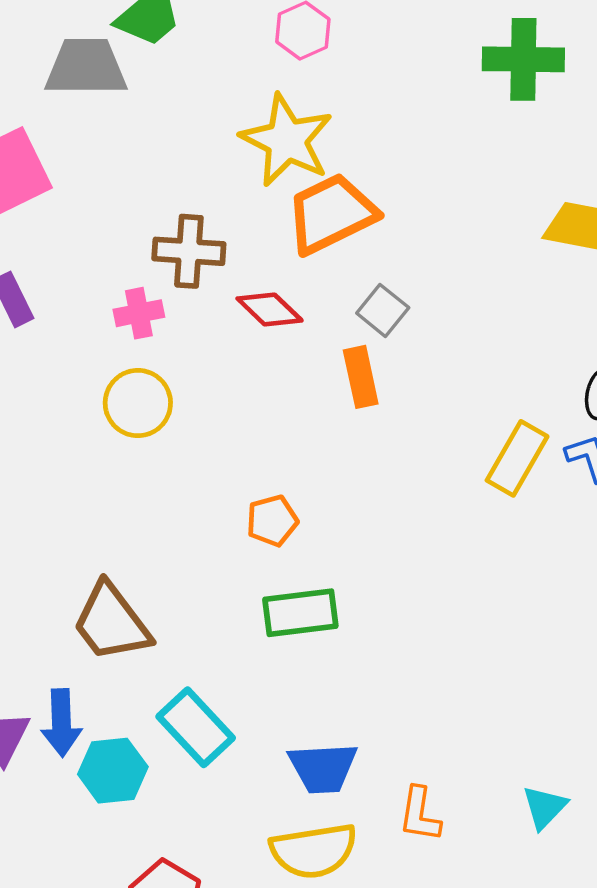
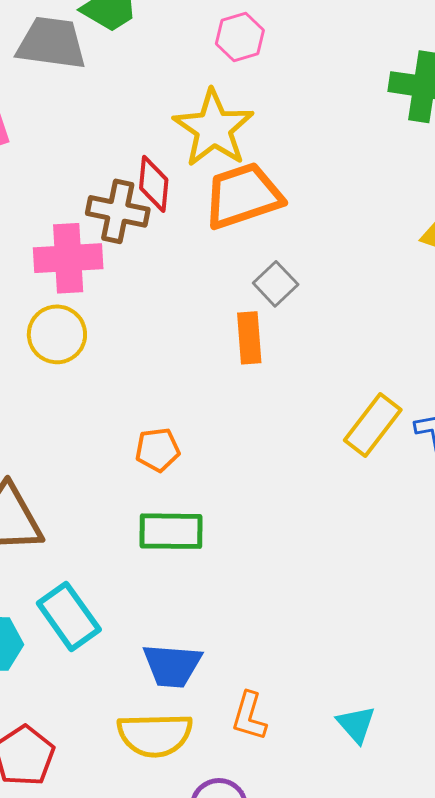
red diamond: (270, 309) -> (154, 184), moved, turned 44
pink cross: (139, 313) -> (68, 258), size x1.6
cyan triangle: (545, 807) -> (356, 724), turned -33

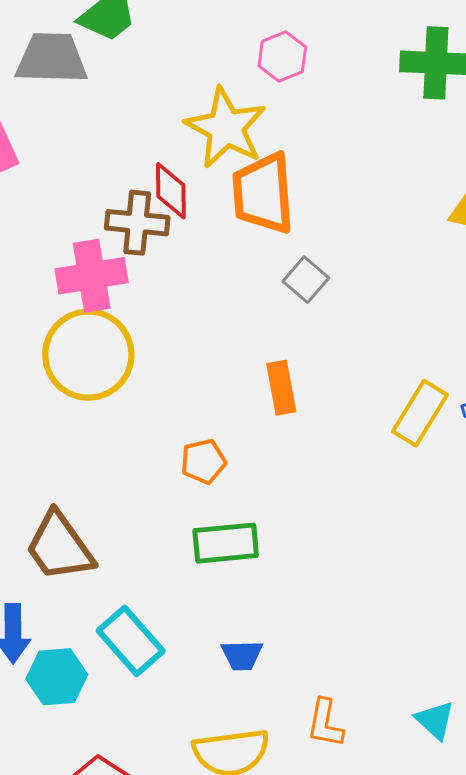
pink hexagon: (240, 37) -> (282, 57), moved
orange trapezoid: (243, 196) -> (263, 193), turned -70
yellow circle: (57, 334) -> (88, 355), size x1.5
orange rectangle: (249, 338) -> (281, 388), moved
blue trapezoid: (172, 666) -> (242, 655), moved, size x0.7

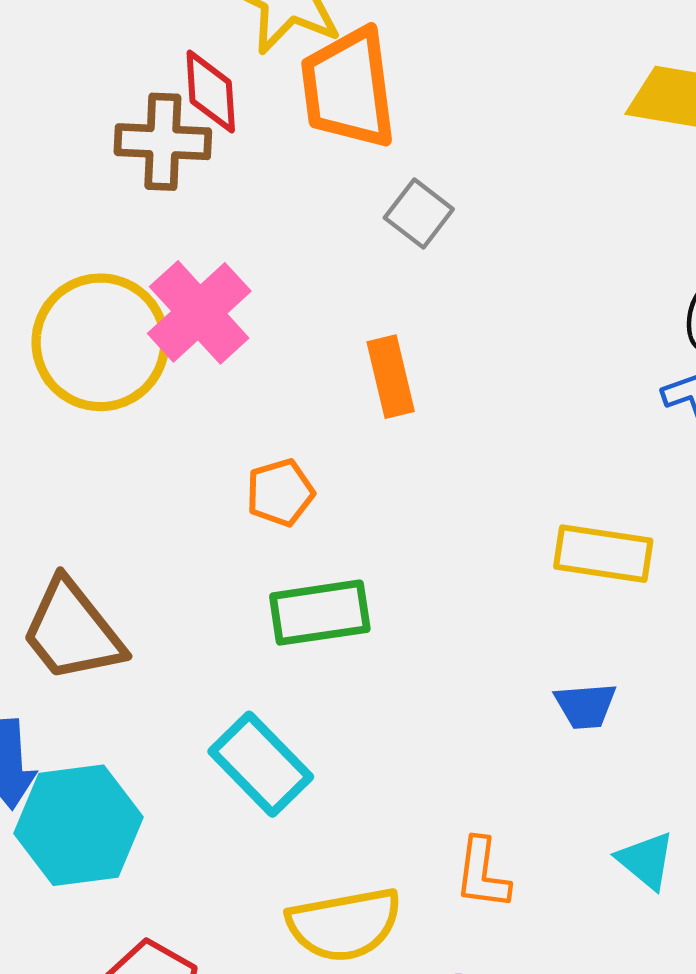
pink cross: (92, 276) -> (199, 312), moved, turned -30
yellow rectangle: (420, 413) -> (603, 554), moved, turned 70
cyan rectangle: (131, 641) -> (261, 764), moved
blue trapezoid: (242, 655) -> (586, 706), moved
cyan hexagon: (57, 677) -> (78, 825), size x1.4

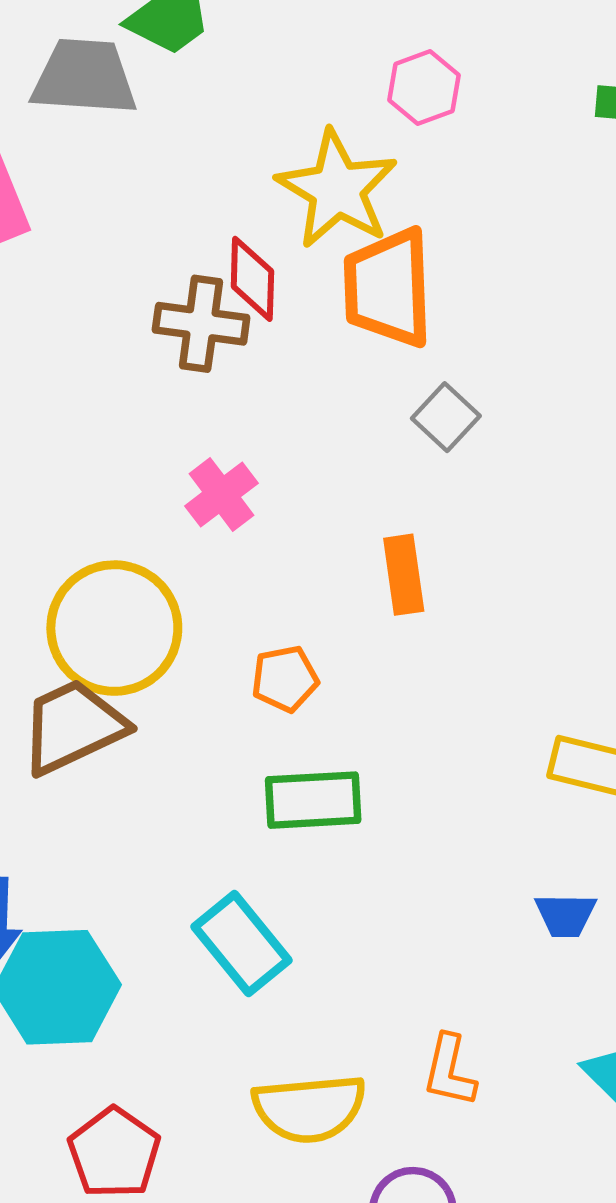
pink cross: (199, 312) -> (221, 495), size x0.7
yellow circle: (100, 342) -> (114, 628), moved
brown trapezoid: (72, 631) -> (73, 727), moved, turned 98

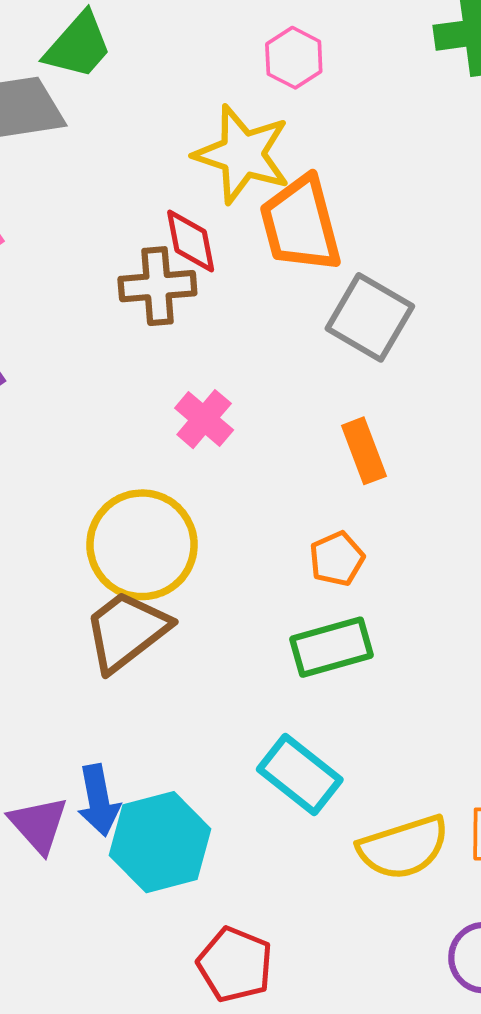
gray square: (446, 417) -> (370, 317), size x1.6
orange pentagon: (285, 679) -> (337, 559), moved
yellow semicircle: (309, 1108) -> (403, 847), moved

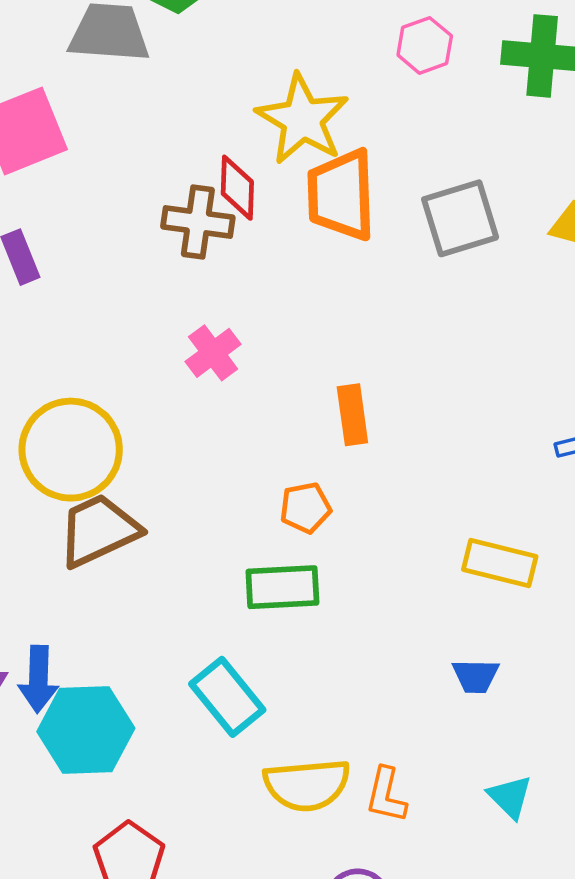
pink hexagon: (294, 58) -> (425, 45), moved
gray square: (370, 317) -> (460, 218), moved, turned 30
yellow circle: (142, 545) -> (71, 450), moved

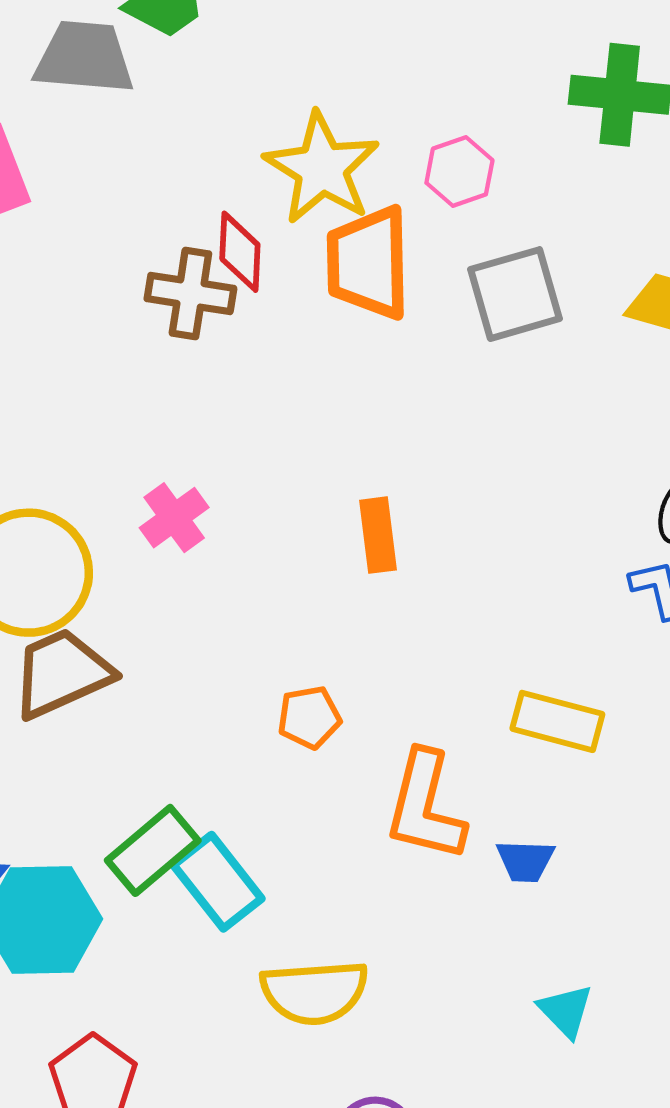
pink hexagon: (425, 45) -> (459, 171), moved
pink cross: (213, 353) -> (174, 518), moved
orange pentagon: (305, 508) -> (309, 717), moved
green rectangle: (282, 587) -> (153, 850), moved, turned -38
orange L-shape: (386, 795) -> (425, 806), moved, size x1.6

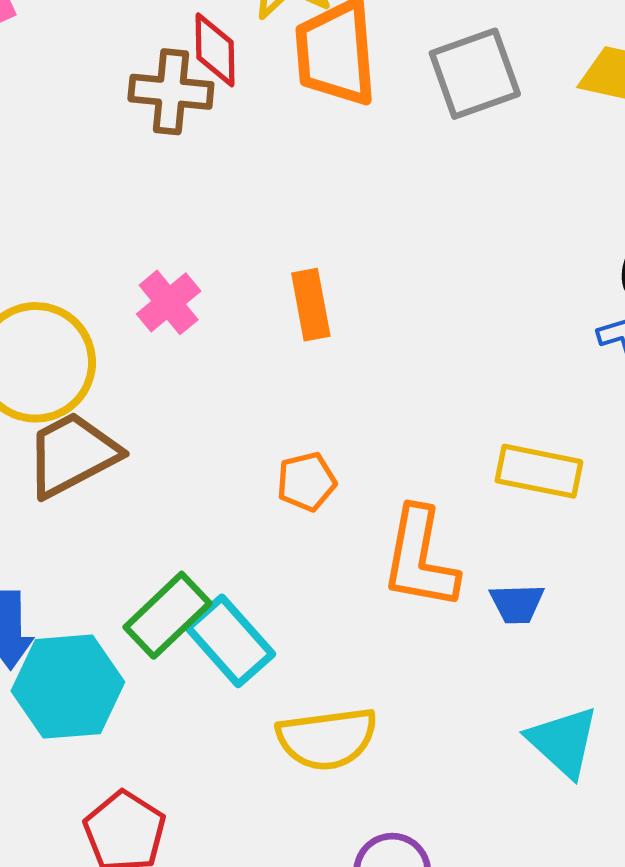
orange rectangle: (378, 535) -> (311, 305), moved
cyan triangle: (566, 1011) -> (563, 742), size x1.4

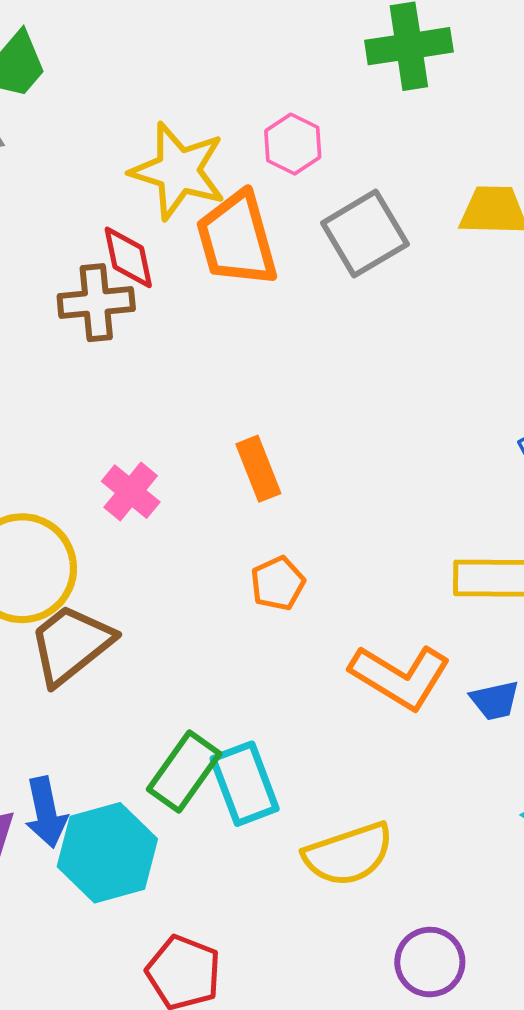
orange pentagon: (306, 482) -> (278, 583), moved
orange L-shape: (420, 558) -> (400, 677), turned -58
cyan rectangle: (230, 641) -> (245, 784), turned 32

